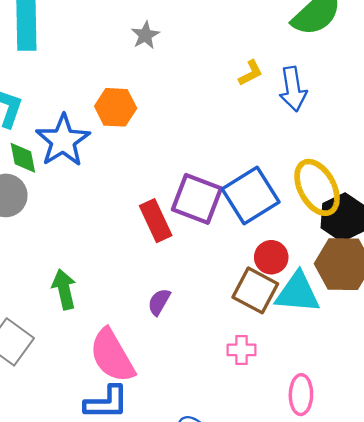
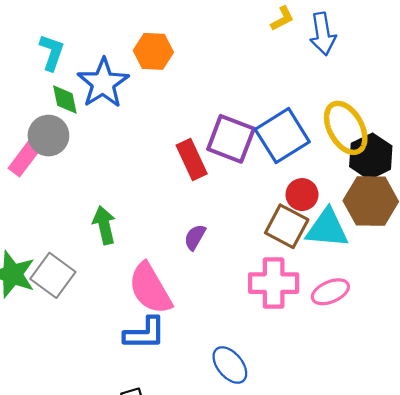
pink cross: (241, 350) -> (274, 283), size x1.8
pink ellipse: (301, 395) -> (330, 292), moved, turned 66

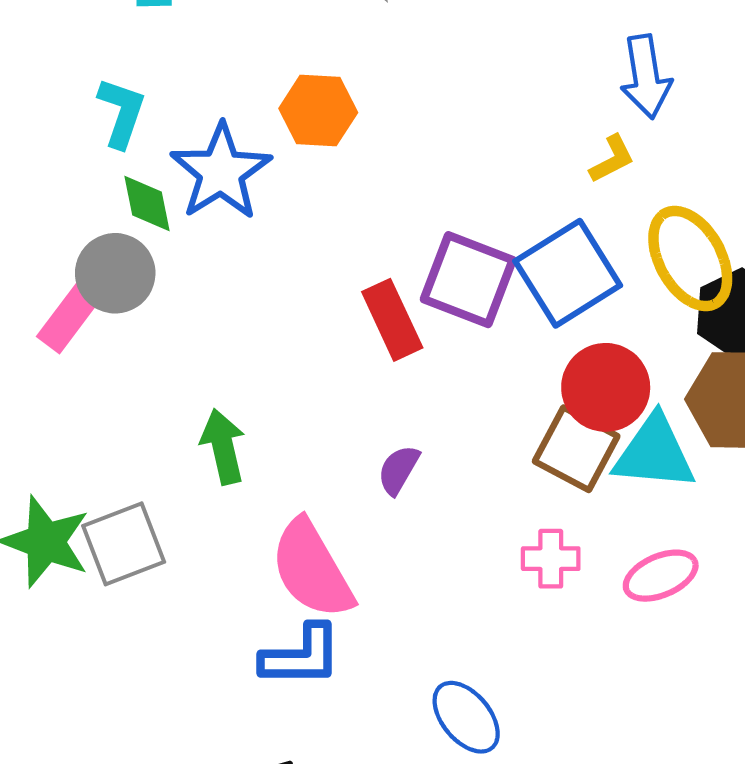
yellow L-shape: (282, 19) -> (612, 159), moved
red circle: (302, 195) -> (606, 387), size x1.4
gray square: (53, 275) -> (124, 544), turned 33
pink cross: (274, 283) -> (551, 559), size x0.6

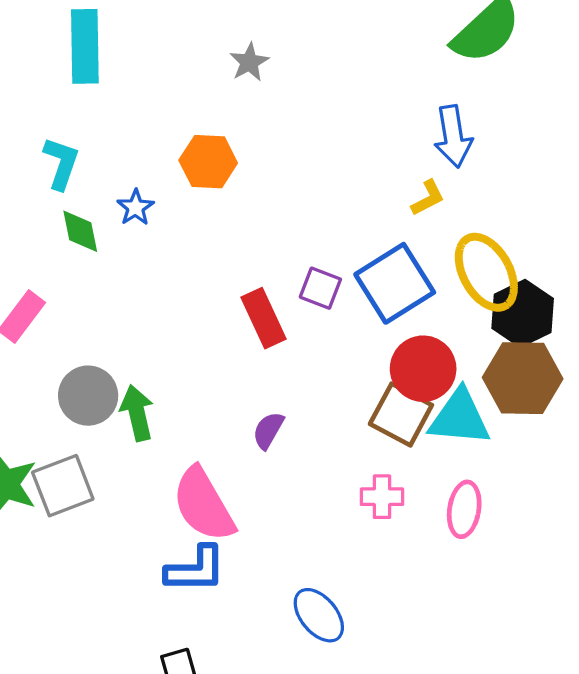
blue star: (221, 172) -> (135, 207), size x0.5
gray circle: (115, 273) -> (88, 396), moved
purple square: (468, 280) -> (320, 288), size x0.6
pink ellipse: (661, 576) -> (464, 509), turned -58

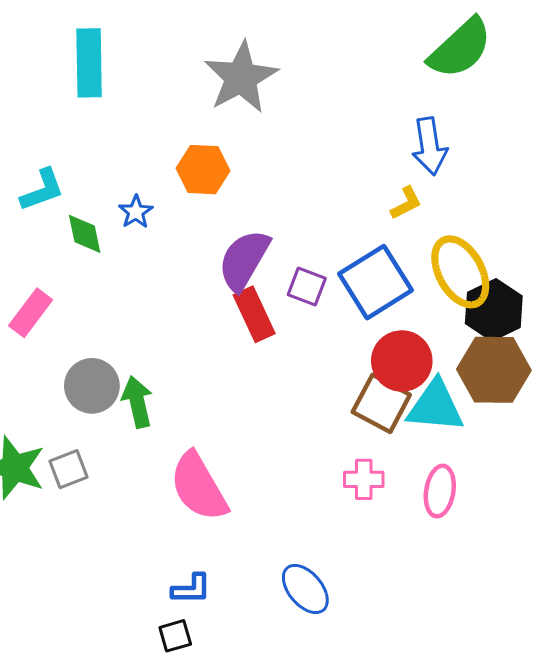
gray star: (249, 62) -> (241, 77), size x2.0
cyan L-shape: (61, 163) -> (42, 190), moved, turned 51
purple semicircle: (268, 430) -> (244, 260), moved, size x1.8
gray square: (63, 486) -> (69, 469), size x0.7
blue L-shape: (196, 569) -> (191, 589), moved, size x0.7

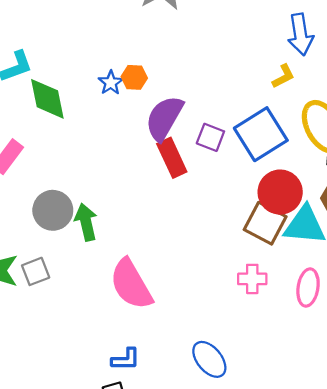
orange hexagon: (203, 170) -> (134, 77), moved, size x0.7
blue star: (136, 212) -> (111, 83), moved
green diamond: (85, 234) -> (47, 99), size x1.4

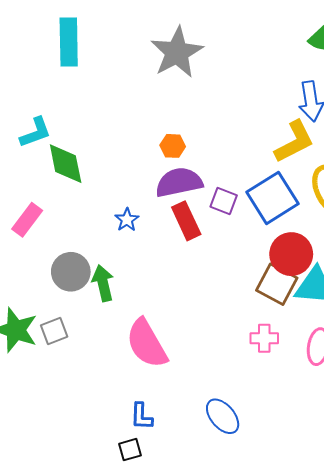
yellow L-shape: (283, 76) -> (294, 142), size x1.8
orange hexagon: (134, 77) -> (173, 146), moved
blue star: (111, 83) -> (127, 220), moved
purple semicircle: (164, 118) -> (179, 182), turned 48
blue L-shape: (126, 359) -> (141, 416), turned 92

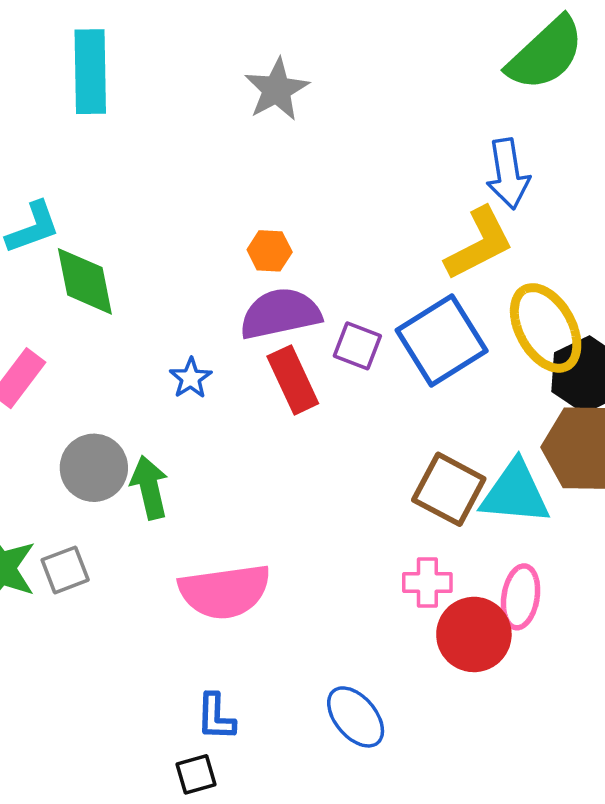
gray star: (177, 52) -> (277, 90), size x0.7
red circle: (291, 254) -> (474, 634), moved
pink semicircle: (147, 343) -> (225, 591), turned -68

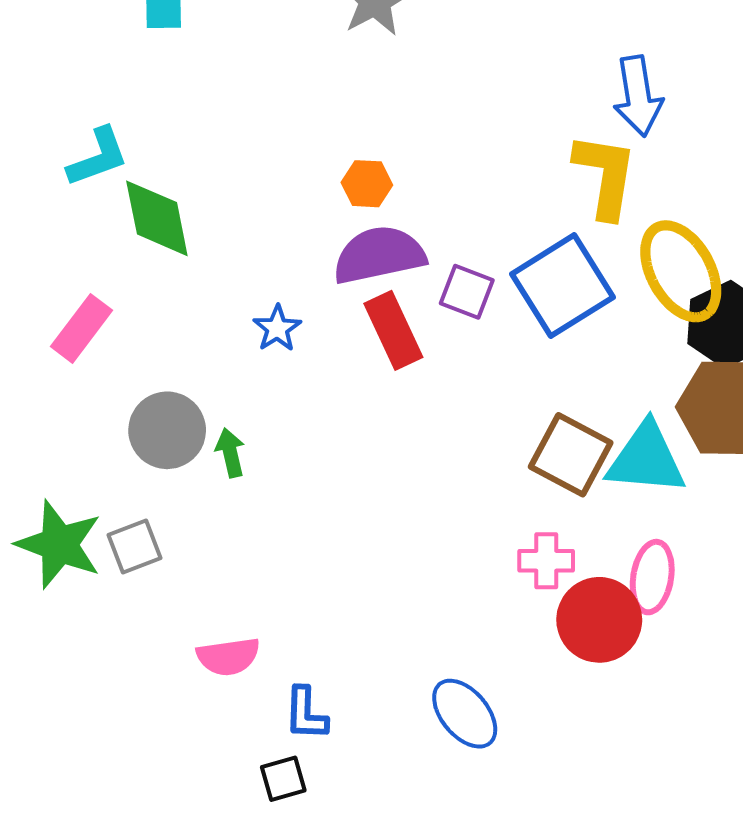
yellow L-shape: (479, 244) -> (605, 176), turned -54
green arrow: (149, 487) -> (230, 453), size x0.7
pink semicircle: (225, 591) -> (228, 657), moved, size x0.6

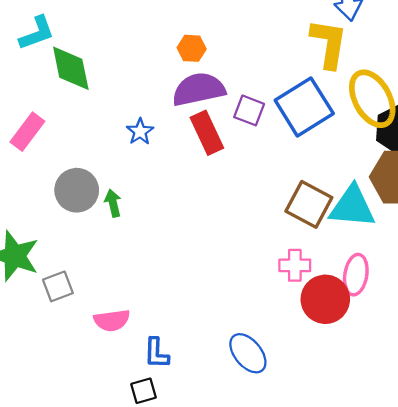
gray square: (135, 546) -> (58, 286), moved

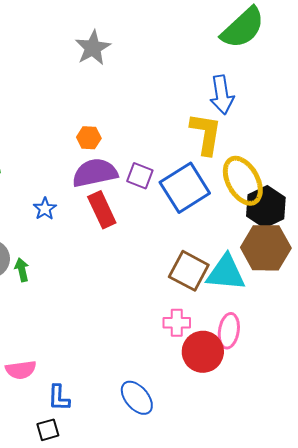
purple square: (249, 110) -> (140, 176), moved

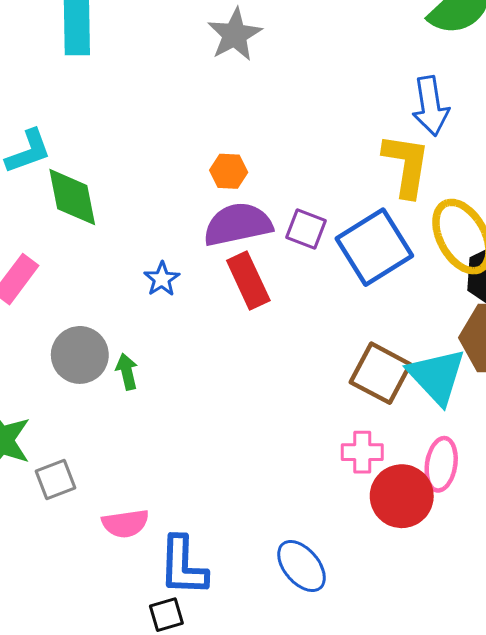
cyan triangle: (226, 273) -> (437, 376), turned 42
blue L-shape: (59, 398) -> (183, 566), size x1.5

